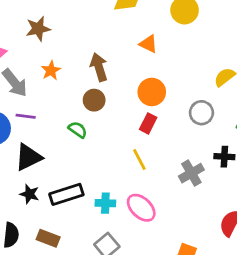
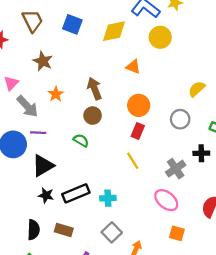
brown star: (38, 29) -> (43, 61), turned -30
pink ellipse: (141, 208) -> (166, 200), moved

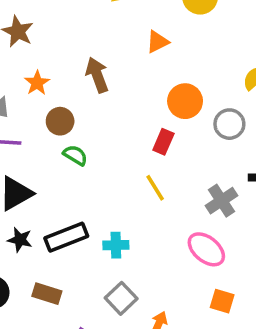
orange triangle: (133, 67) -> (157, 42), turned -49
orange circle: (139, 105) -> (185, 101), moved
brown circle: (93, 116) -> (60, 121), moved

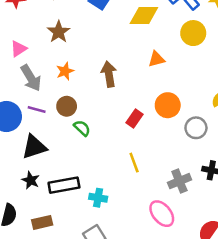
brown circle: (60, 121) -> (67, 106), moved
red rectangle: (163, 142) -> (134, 119), moved
brown rectangle: (47, 294) -> (42, 222), turned -42

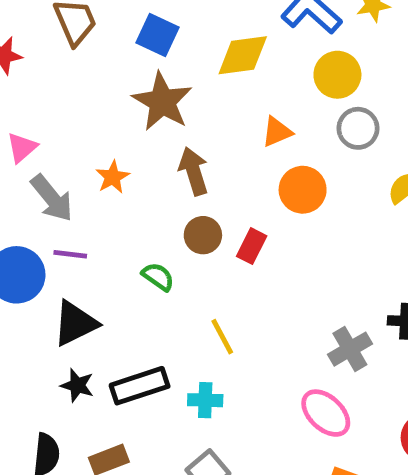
brown star: (59, 32) -> (162, 102), moved, size x1.4
orange circle: (168, 105) -> (303, 190), moved
brown circle: (67, 106) -> (203, 235), moved
gray circle: (196, 128) -> (358, 128), moved
yellow line: (134, 163) -> (222, 337), moved

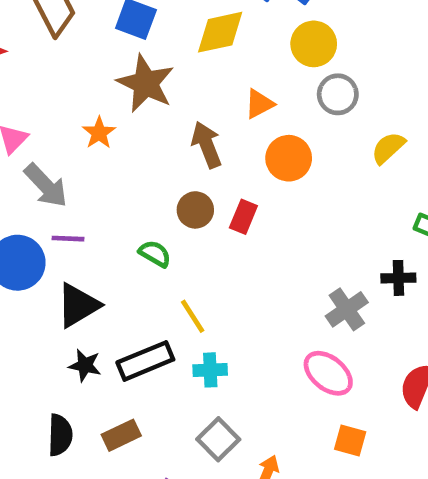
brown arrow: (194, 171) -> (207, 145), moved
orange star: (113, 177) -> (99, 133), moved
yellow line: (222, 337) -> (193, 316), moved

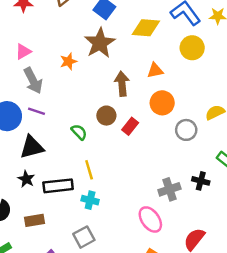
gray circle: (338, 94) -> (186, 130), moved

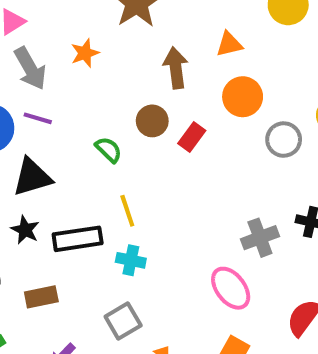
orange star: (68, 61) -> (85, 53), moved

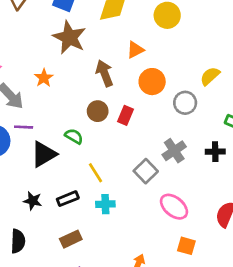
black triangle: (32, 177) -> (44, 154), moved
gray cross: (260, 238) -> (174, 151), moved
black rectangle: (78, 239) -> (68, 199), size x0.7
brown rectangle: (41, 297) -> (71, 239), moved
gray square: (123, 321) -> (146, 171), moved

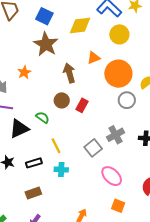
orange circle: (152, 82) -> (118, 74), moved, size x1.4

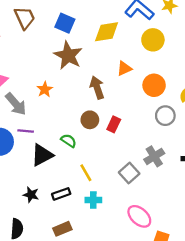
orange circle: (118, 74) -> (154, 85), size x0.7
pink ellipse: (112, 176) -> (139, 216), moved

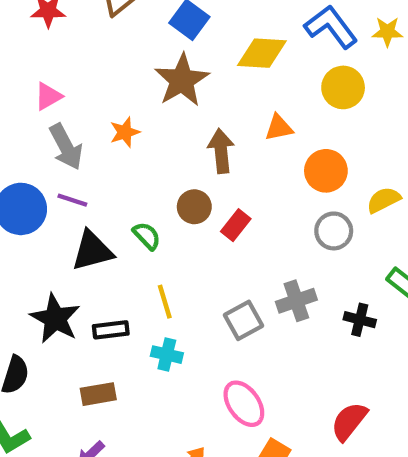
black star: (31, 195) -> (55, 319), size x1.6

